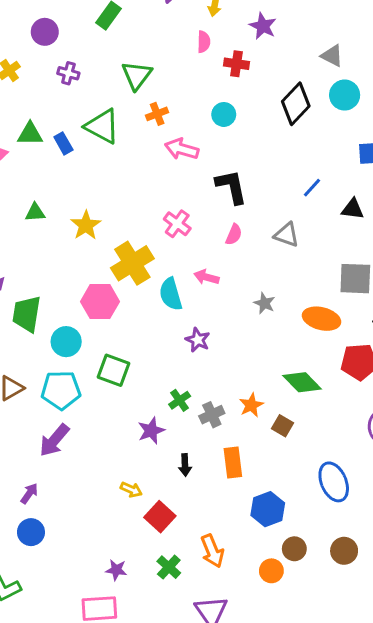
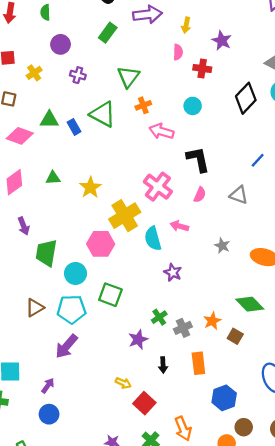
pink cross: (177, 224) -> (158, 187), size x1.4

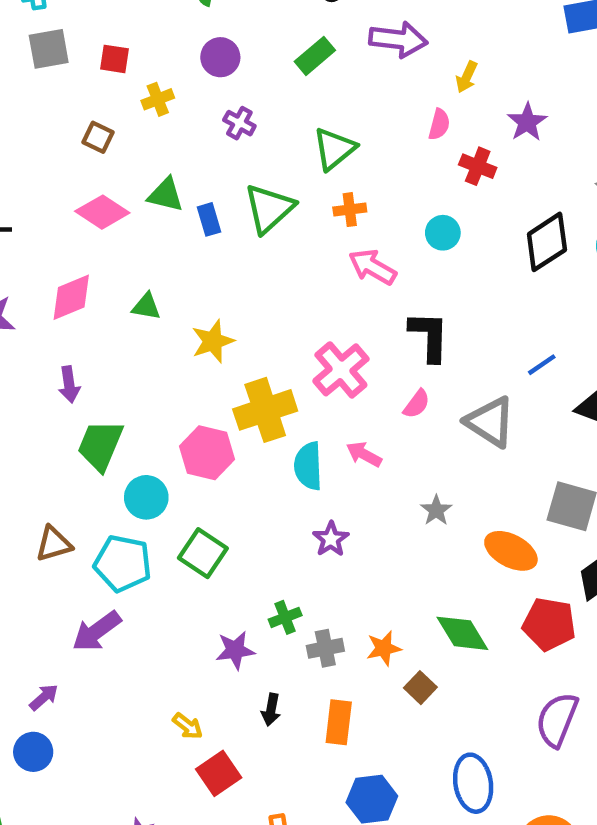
green triangle: (103, 114) -> (269, 208), turned 36
gray triangle: (239, 195) -> (490, 422), size x1.4

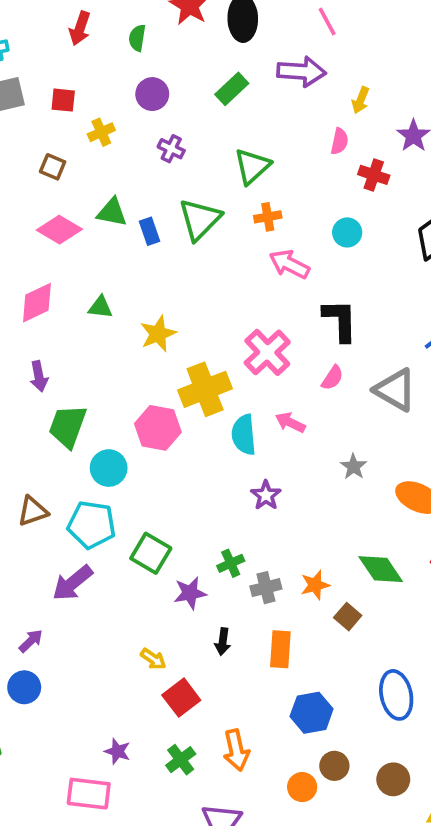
green square: (203, 553) -> (151, 553), moved

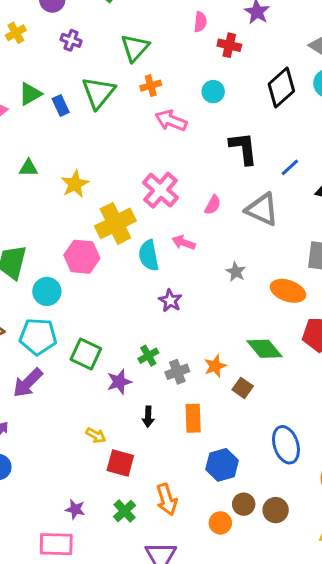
green triangle: (112, 212) -> (30, 94), turned -35
black L-shape: (340, 320) -> (243, 148), moved
red square: (181, 698) -> (120, 463), turned -32
brown circle: (393, 779) -> (276, 510), moved

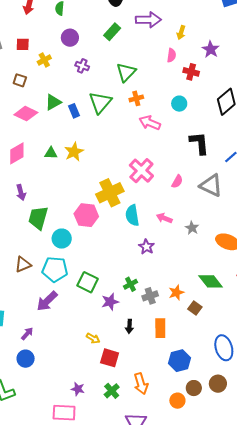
yellow star: (75, 184) -> (74, 152), moved
pink arrow: (184, 243) -> (164, 218), moved
brown circle: (276, 510) -> (218, 384), moved

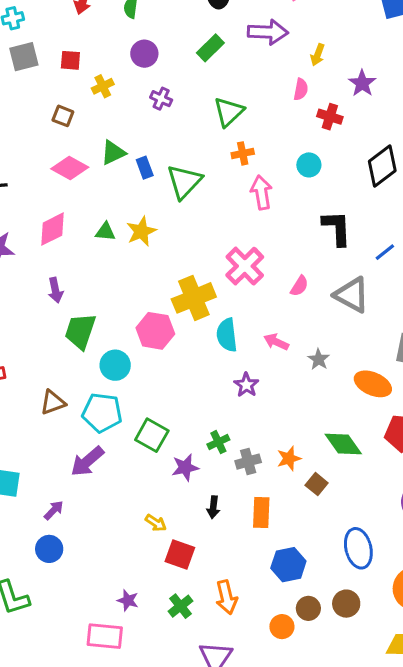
green triangle: (100, 102) -> (184, 182), moved
pink arrow: (150, 123) -> (261, 192), turned 55

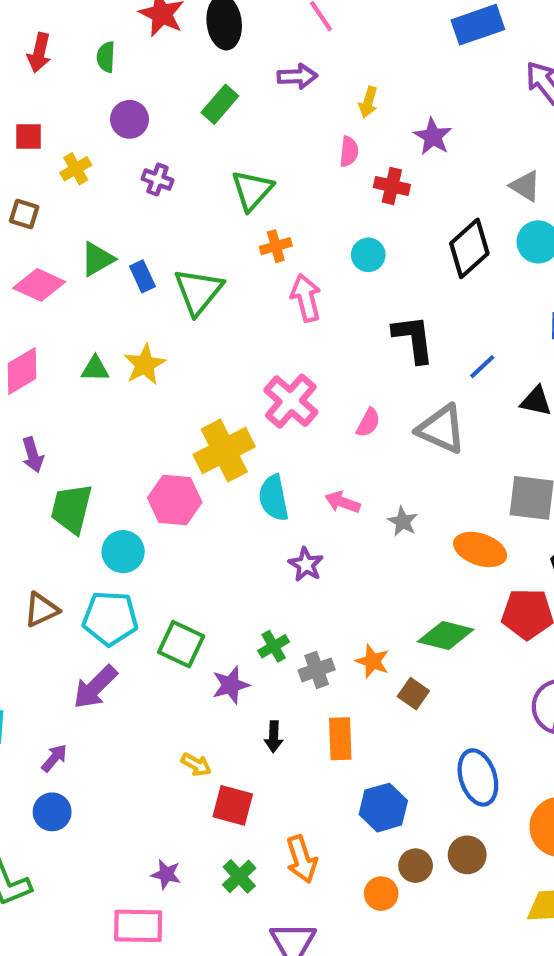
purple arrow: (268, 32) -> (297, 76), size x0.7
green diamond: (343, 444) -> (446, 635), turned -36
orange star: (289, 458) -> (373, 661), turned -30

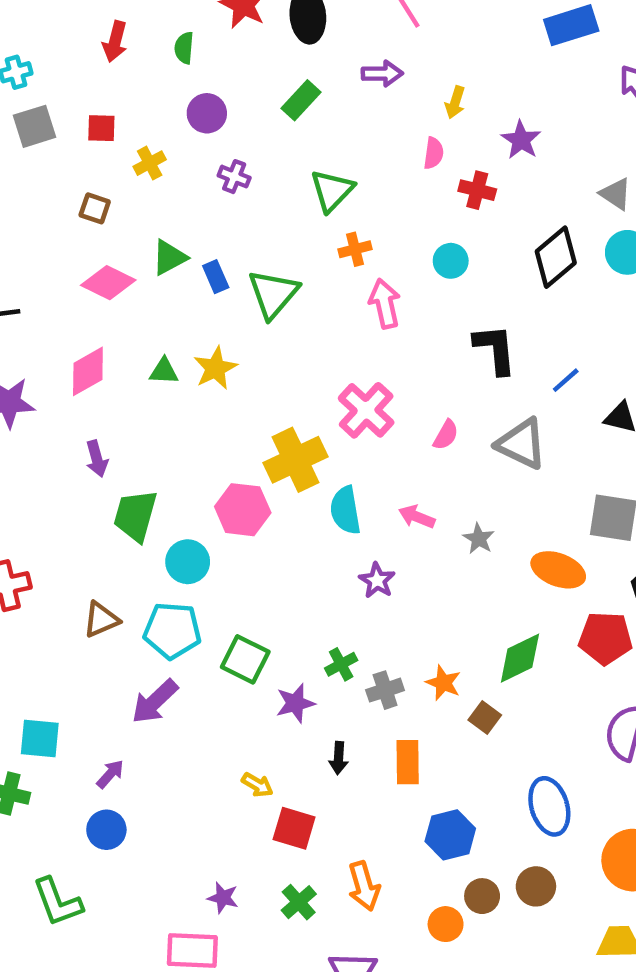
green diamond: (446, 635) -> (520, 658), turned -42

